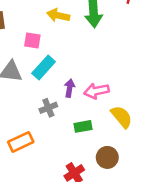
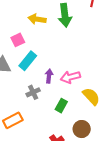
pink square: (32, 40) -> (18, 40), turned -32
green rectangle: (83, 126) -> (61, 106), turned -48

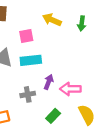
green arrow: (65, 15) -> (82, 23), size x0.6
cyan rectangle: (28, 61) -> (31, 60), turned 30

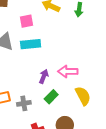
purple arrow: (49, 82) -> (44, 76), moved
gray cross: (28, 94) -> (24, 103), moved

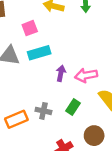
purple arrow: (44, 76) -> (61, 73), moved
gray cross: (24, 103) -> (43, 111), moved, turned 32

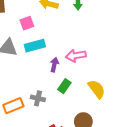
pink arrow: (86, 75) -> (76, 56), moved
green rectangle: (73, 107) -> (64, 86), moved

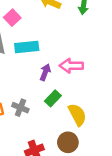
pink square: (27, 23) -> (12, 18), moved, turned -32
yellow semicircle: (97, 89) -> (77, 115), moved

